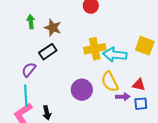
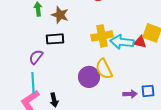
black rectangle: (48, 52) -> (55, 39), turned 30
yellow semicircle: (110, 82) -> (104, 69), moved
red triangle: (139, 85) -> (140, 42), moved
purple arrow: (123, 97) -> (130, 94), moved

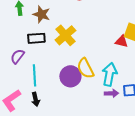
yellow cross: (102, 36) -> (65, 35), moved, turned -30
cyan arrow: (122, 42) -> (109, 74), moved, turned 95
cyan line: (33, 83) -> (34, 75), moved

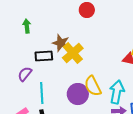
brown star: (41, 14) -> (61, 43), moved

